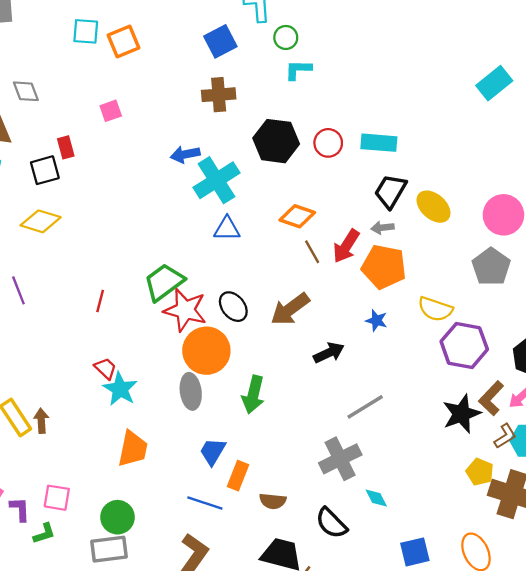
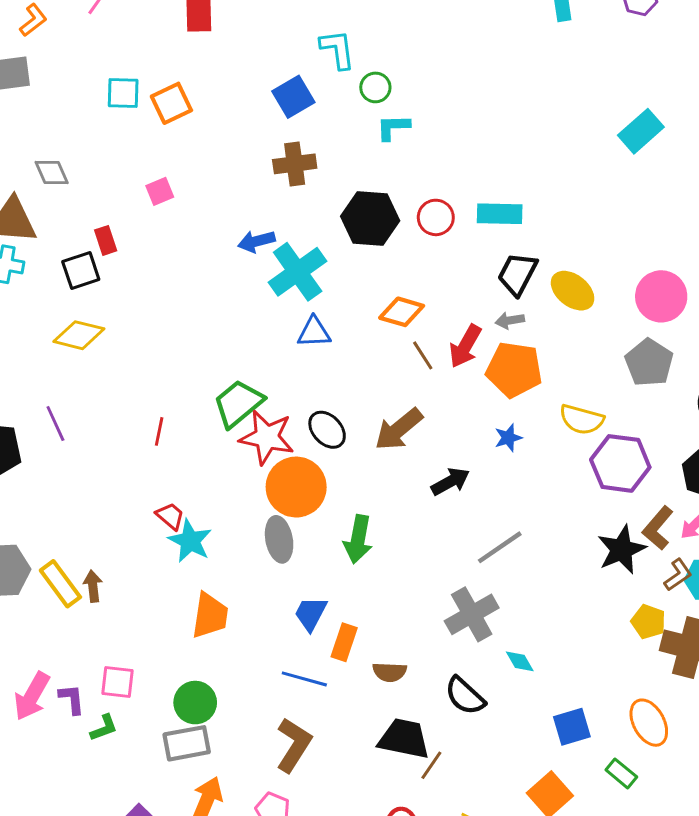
blue star: (376, 320) -> (508, 438), turned -30

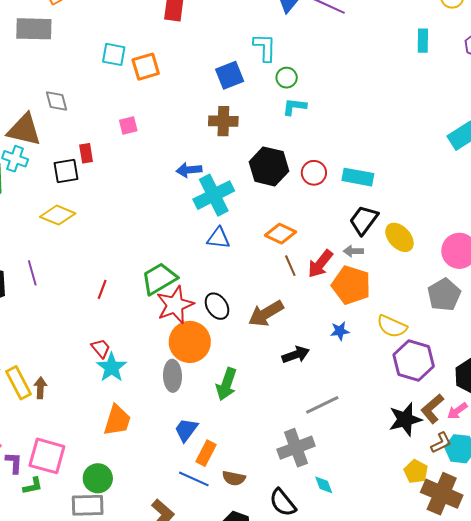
red star: (267, 437) -> (175, 305), turned 30
blue line: (304, 679) -> (194, 479), moved
pink square: (117, 682) -> (47, 456), size x1.5

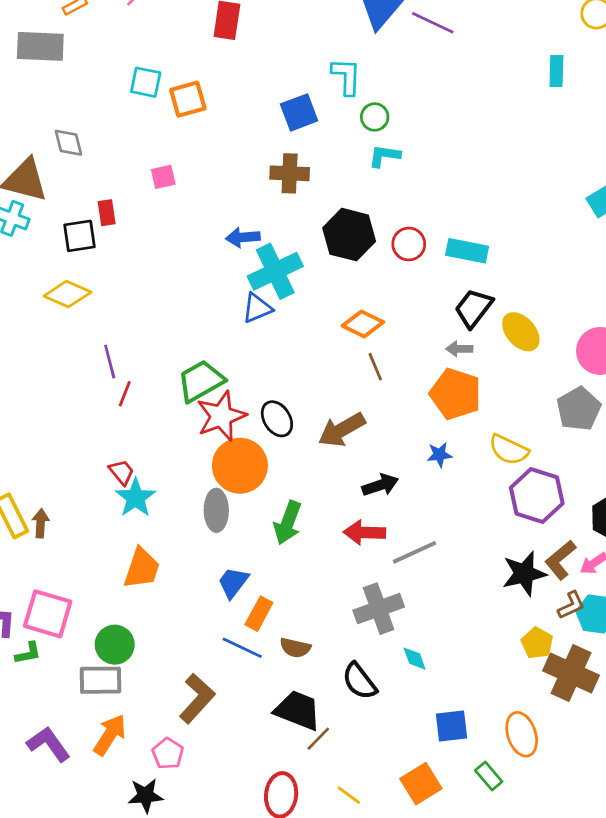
blue triangle: (218, 238) -> (257, 308), moved, turned -30
red arrow: (320, 264) -> (365, 533), moved, turned 52
purple line: (32, 273) -> (110, 362), moved

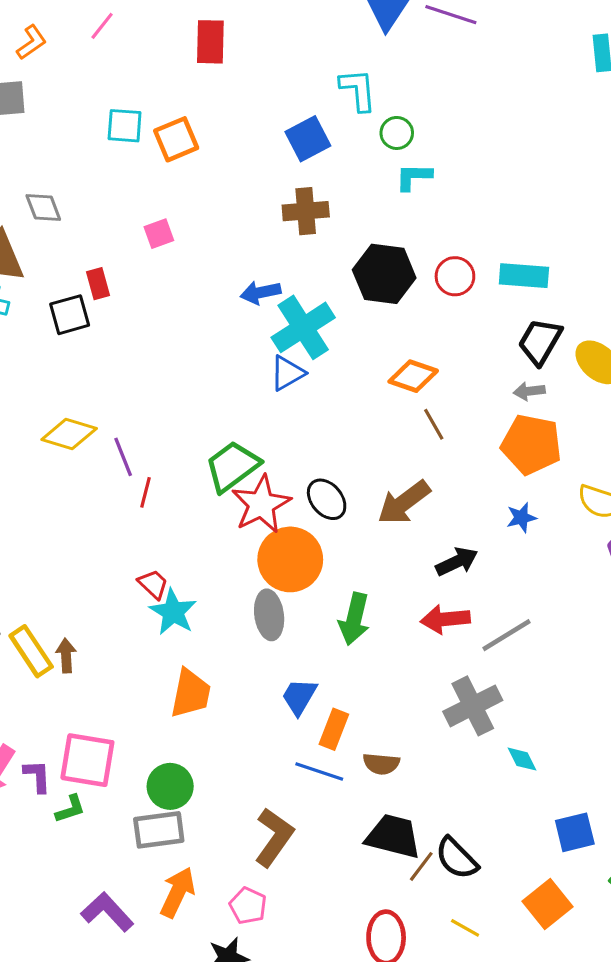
yellow diamond: (67, 294) -> (69, 434), moved
black semicircle: (360, 681) -> (457, 858), moved

